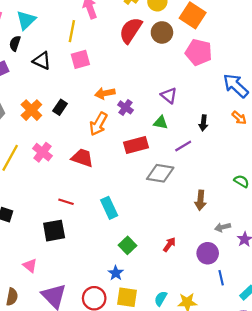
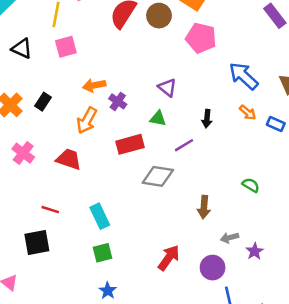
red arrow: (169, 244) -> (169, 258), size x1.5
green square: (128, 245) -> (102, 253), moved, turned 30

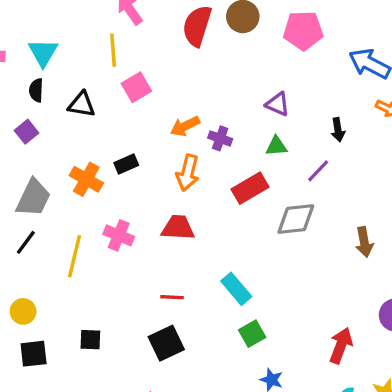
black rectangle: (43, 102) -> (126, 164), turned 48
red arrow: (169, 258) -> (341, 346), moved

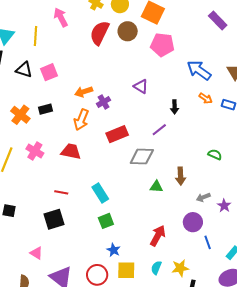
yellow line: (113, 50) -> (35, 36), moved
pink square: (136, 87) -> (49, 72), moved
purple cross: (220, 138) -> (104, 102), turned 32
green triangle: (276, 146) -> (156, 187), moved

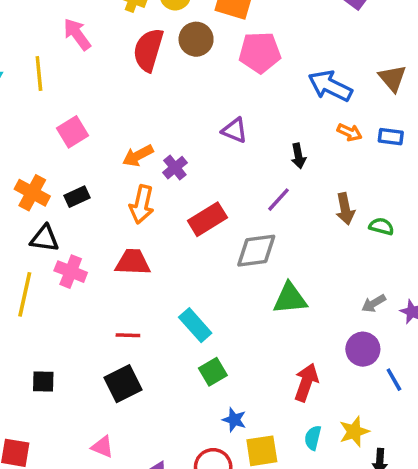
black triangle: (24, 70) -> (45, 238), moved
orange cross: (20, 115) -> (32, 193), moved
brown arrow: (181, 176) -> (345, 209), moved
green triangle: (156, 187) -> (290, 298), size x1.5

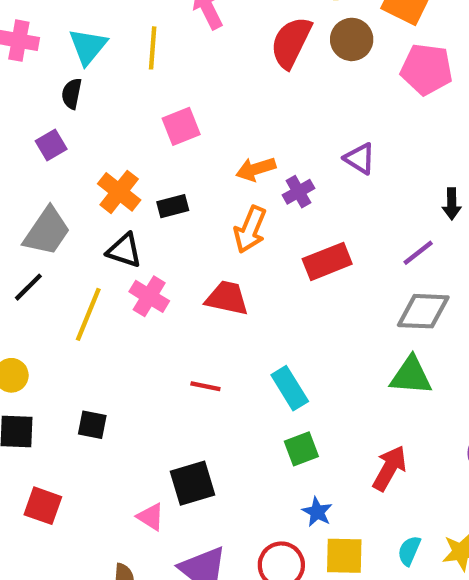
purple triangle: (235, 130) -> (360, 158), moved
gray diamond: (256, 251) -> (423, 311), moved
red arrow: (306, 382) -> (389, 468), moved
black square: (123, 384) -> (192, 483), moved

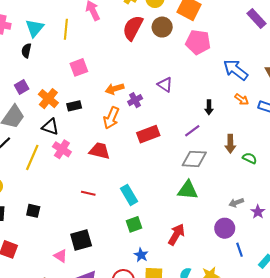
purple square: (51, 145) -> (22, 87), moved

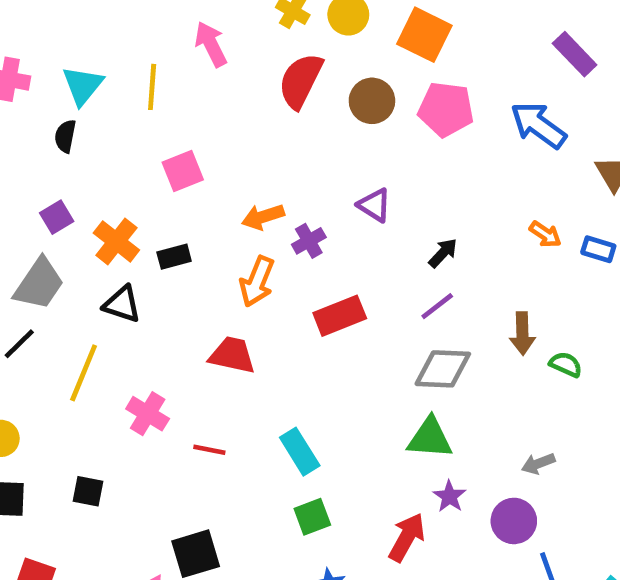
brown circle: (162, 27) -> (372, 101), moved
blue arrow: (236, 70) -> (538, 125), moved
black arrow: (209, 107) -> (443, 253), moved, turned -136
pink cross: (62, 149) -> (148, 414), moved
purple star: (258, 212) -> (449, 496), moved

